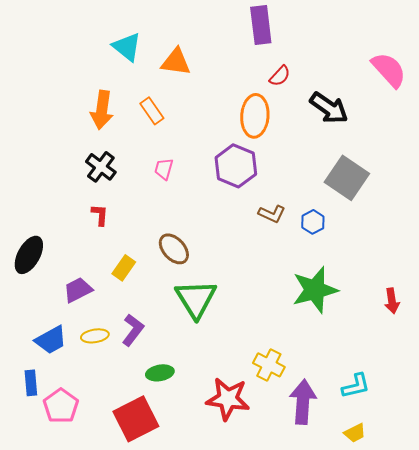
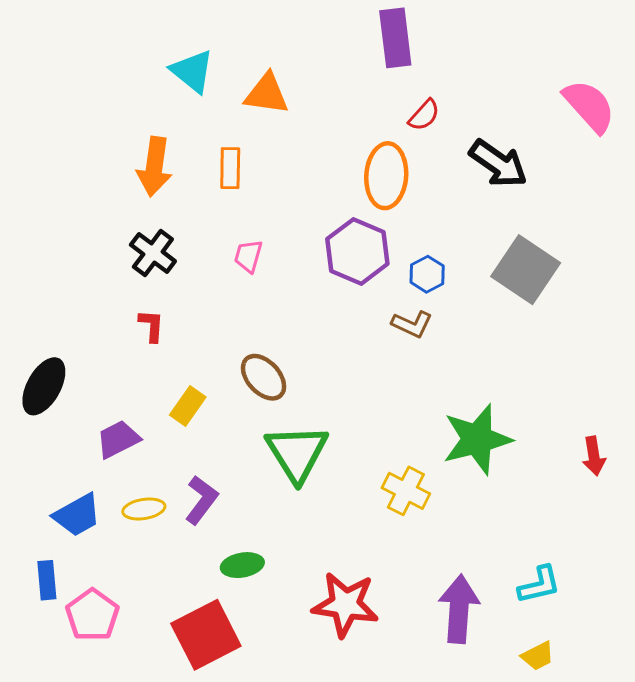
orange rectangle: (152, 111) -> (230, 168), turned 36
blue hexagon: (313, 222) -> (427, 274), moved
yellow cross: (269, 365) -> (406, 491), moved

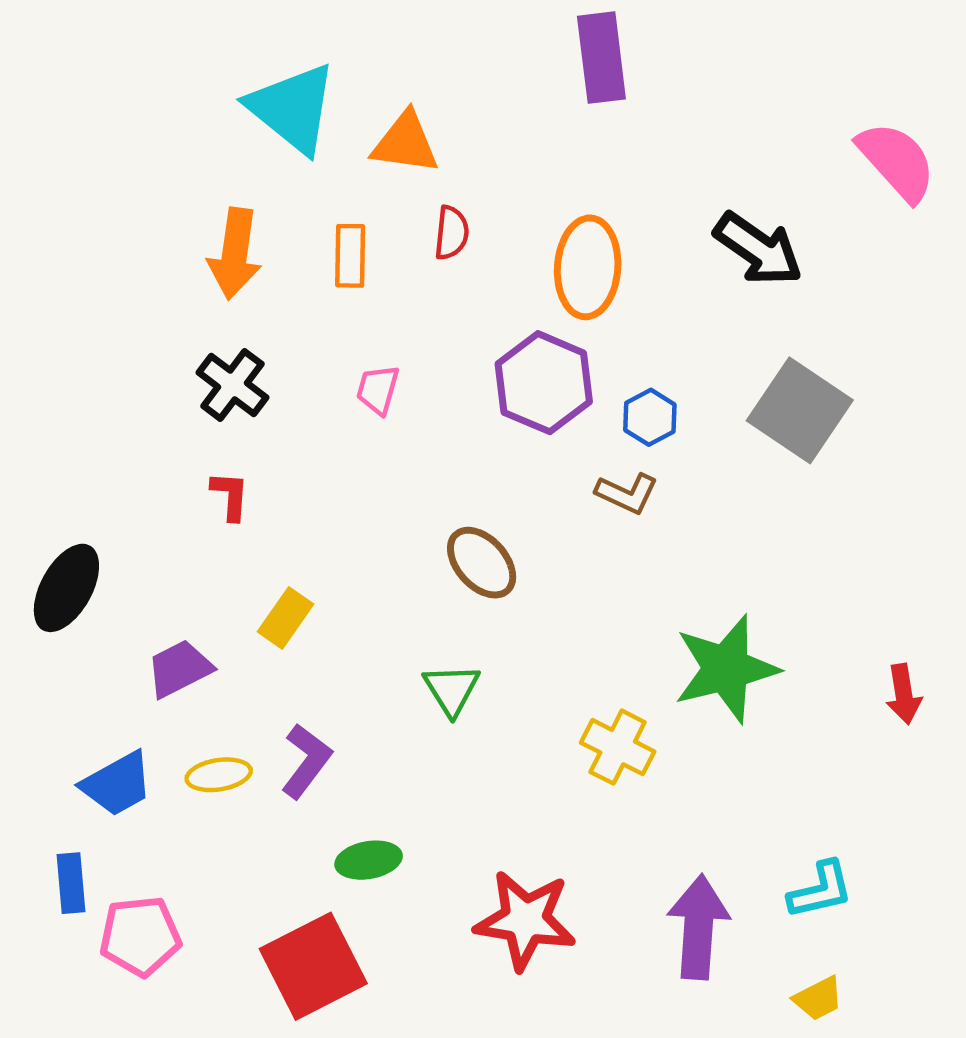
cyan triangle: (192, 71) -> (292, 108), size x1.4
red semicircle: (424, 115) -> (452, 233), moved, turned -36
brown ellipse: (264, 377) -> (482, 563), moved
green triangle: (297, 453) -> (452, 689), size x0.6
pink pentagon: (92, 615) -> (140, 936), turned 30

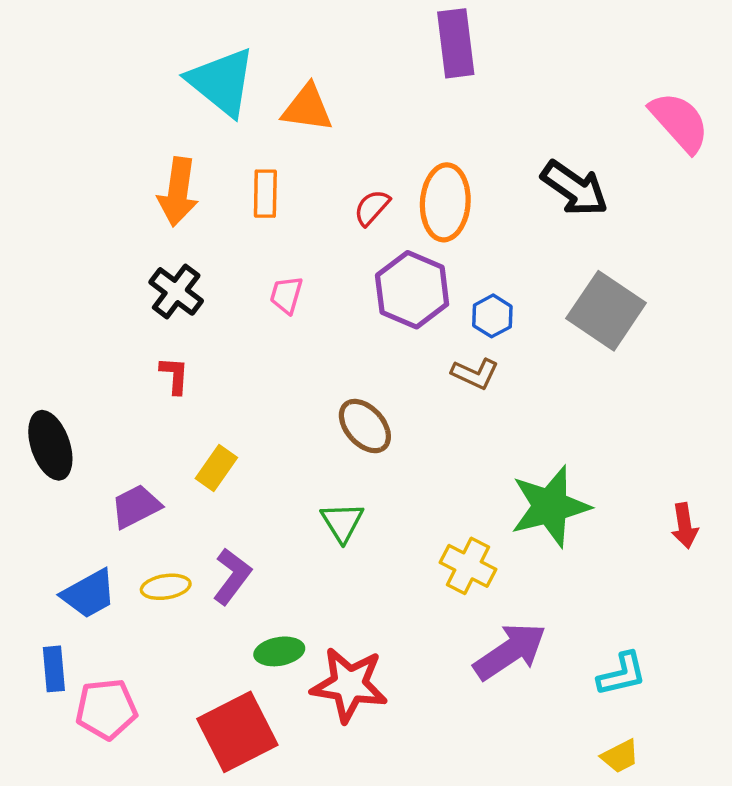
red semicircle: (452, 233) -> (372, 208), moved, turned -144
black ellipse: (66, 588) -> (50, 445), turned -48
red star: (525, 920) -> (349, 685), moved
purple arrow: (698, 927) -> (510, 651), moved, turned 52

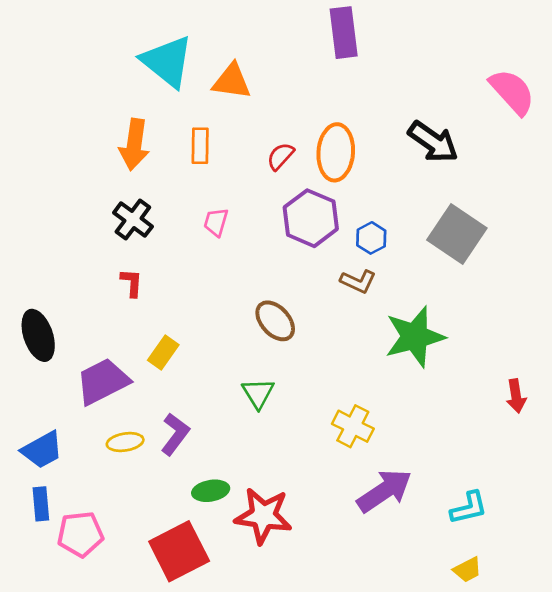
purple trapezoid: (136, 506) -> (103, 381), size x1.4
green star: (550, 506) -> (415, 337), moved
blue trapezoid: (89, 594) -> (42, 450), moved

